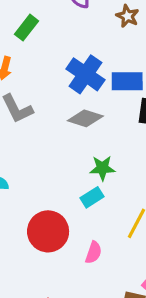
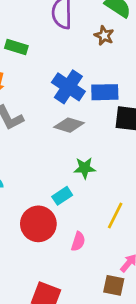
green rectangle: (26, 28) -> (16, 47), turned 70
cyan rectangle: (92, 197) -> (62, 196), moved

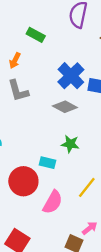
cyan rectangle: (62, 196) -> (47, 163), turned 35
pink semicircle: (78, 241) -> (53, 202), size x1.5

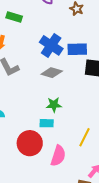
green star: (70, 144) -> (54, 105), moved

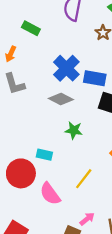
green star: (54, 105) -> (74, 130), moved
pink semicircle: (58, 156) -> (50, 194), turned 115

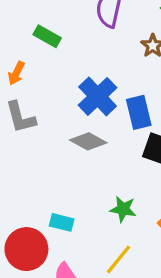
blue rectangle: (95, 78) -> (139, 112), turned 65
green star: (74, 130) -> (123, 209), moved

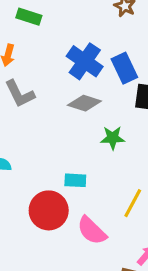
green star: (123, 209) -> (113, 138), moved

